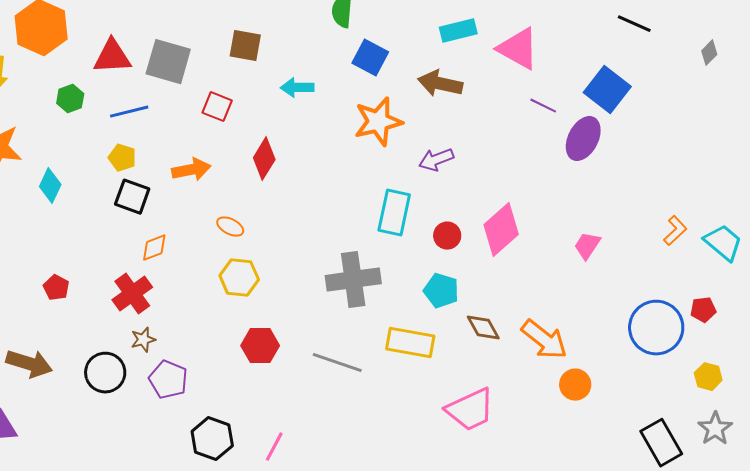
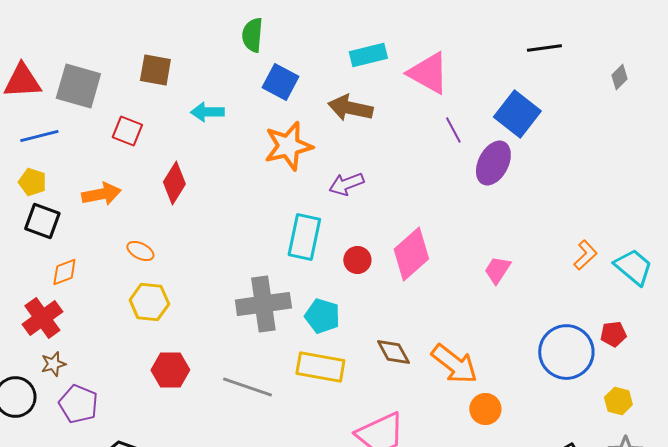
black line: (634, 24) -> (544, 48), turned -32
purple line: (543, 106) -> (453, 130), turned 36
cyan pentagon: (441, 291) -> (322, 316), moved

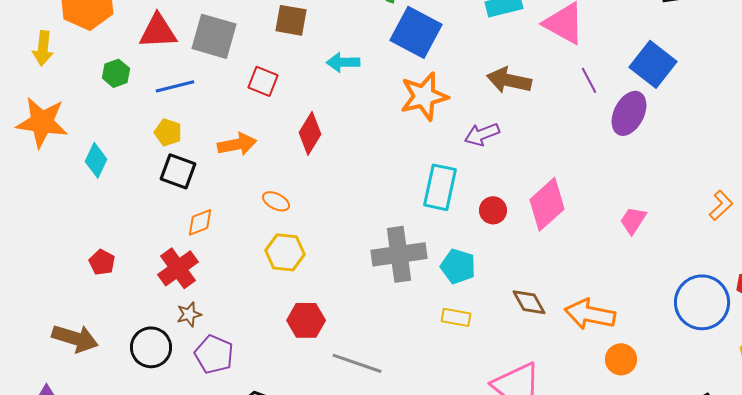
blue square: (280, 82) -> (416, 32), size x1.4
brown arrow: (350, 108) -> (509, 80), moved
orange arrow: (454, 364) -> (590, 314), turned 153
yellow rectangle: (320, 367) -> (456, 317), size x0.6
gray line: (247, 387) -> (357, 363), moved

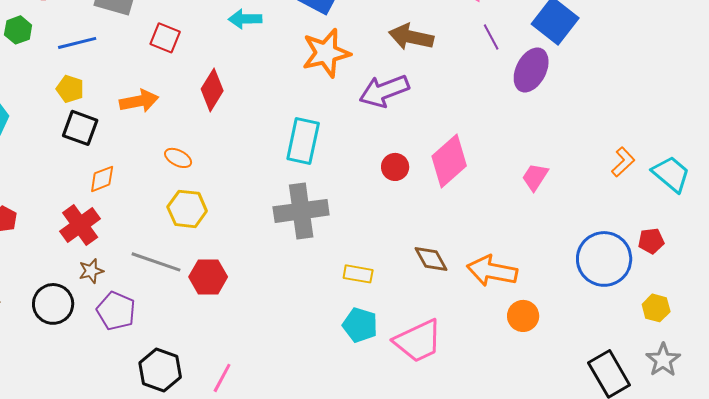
purple arrow: (482, 134) -> (384, 91), size x1.4
cyan rectangle: (440, 187) -> (303, 141), moved
cyan pentagon: (458, 266) -> (360, 325), moved
gray line: (357, 363) -> (156, 262), moved

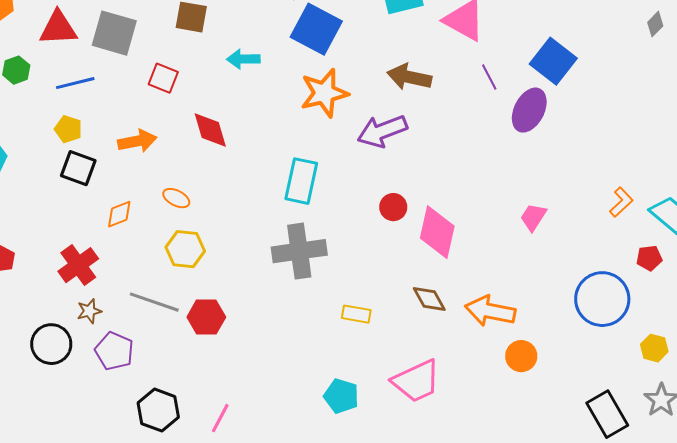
red diamond: (212, 90) -> (210, 130), turned -48
pink diamond: (449, 161) -> (437, 232), moved, turned -36
orange diamond: (102, 179) -> (119, 214), moved
red pentagon: (651, 241) -> (649, 258), moved
cyan pentagon: (360, 325) -> (341, 396), moved

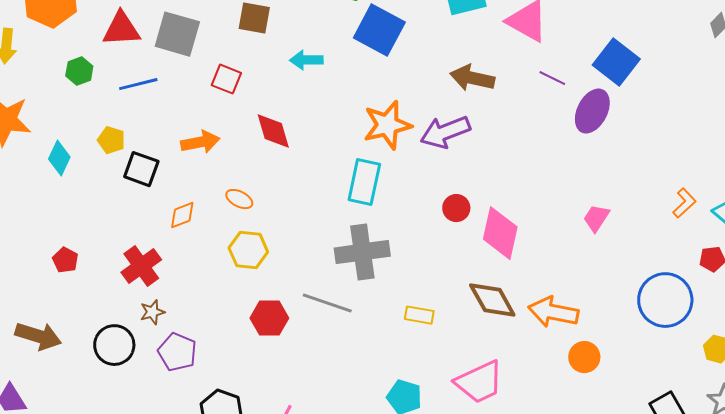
purple line: (489, 77) -> (552, 78), turned -36
orange star: (324, 93) -> (387, 125), moved
yellow pentagon: (68, 129) -> (111, 140), moved
brown diamond: (429, 299) -> (492, 300), size x1.4
gray line: (154, 302) -> (327, 303), moved

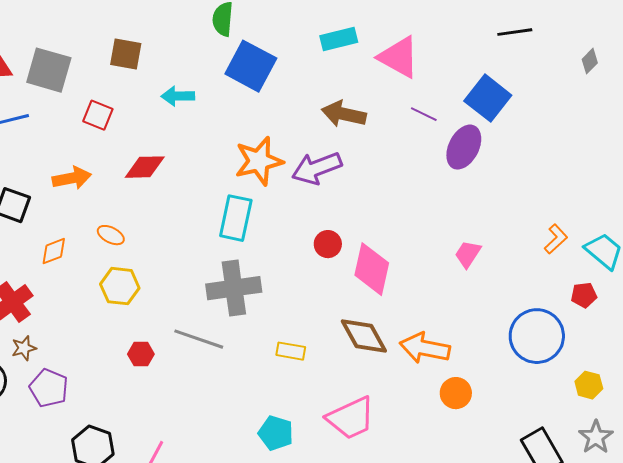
red diamond: (273, 131) -> (145, 167), turned -75
red hexagon: (269, 318) -> (141, 354), size x0.7

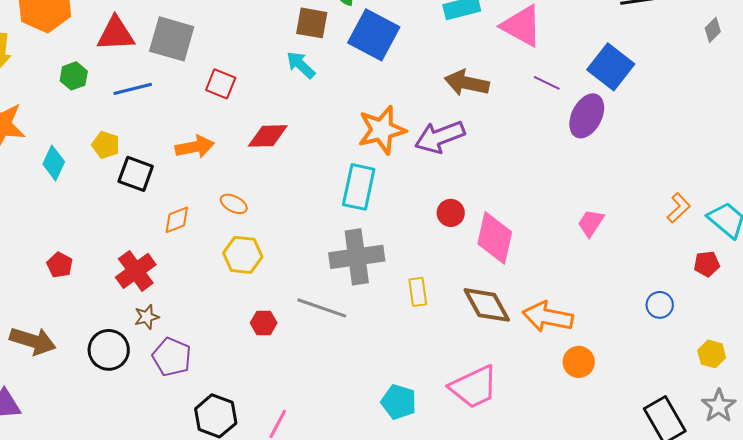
brown square: (126, 54) -> (312, 23), moved
cyan arrow: (178, 96) -> (301, 65), turned 44
blue circle: (537, 336) -> (660, 305), size x0.5
yellow rectangle: (291, 351) -> (418, 292), moved, turned 72

